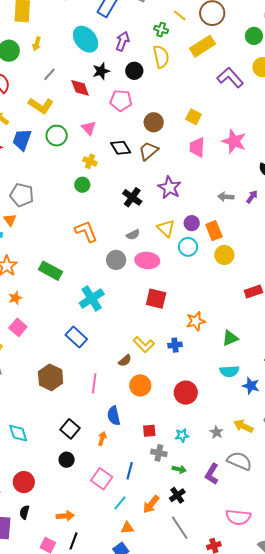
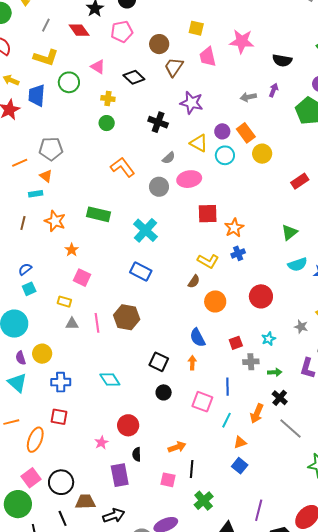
brown trapezoid: (148, 151) -> (174, 67), moved
orange star: (196, 321) -> (234, 228), moved
pink line: (94, 383) -> (97, 323), moved

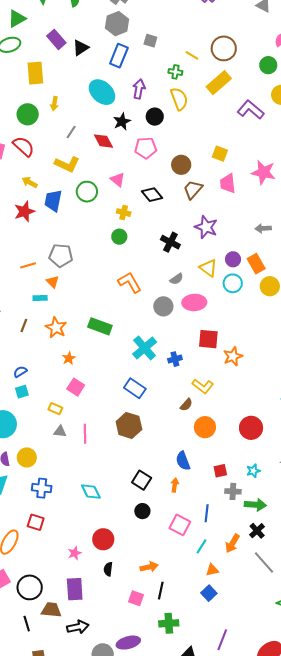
blue cross: (238, 253) -> (175, 359), moved
brown hexagon: (127, 317) -> (129, 425), moved
green arrow: (275, 372) -> (255, 505), size x1.5
purple rectangle: (120, 475) -> (75, 589), moved
green cross: (204, 501) -> (169, 623), turned 30

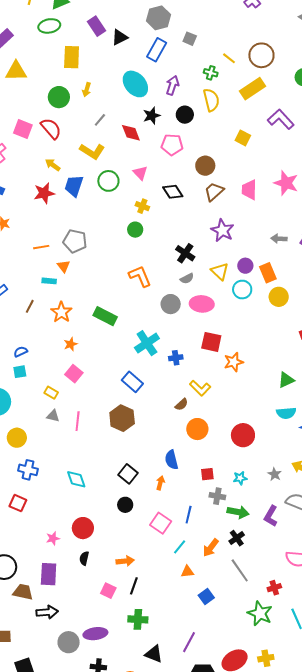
yellow square: (220, 154) -> (243, 138), moved
black cross: (170, 242) -> (185, 253), moved
blue square: (209, 593) -> (206, 597), moved

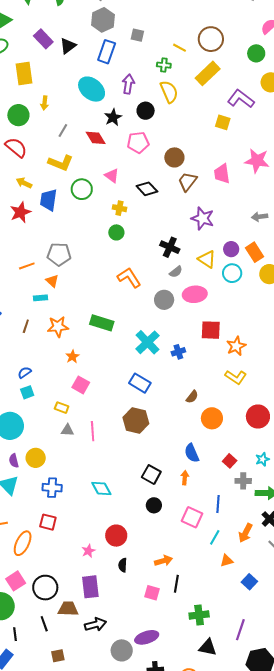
yellow square: (243, 138) -> (223, 122), moved
orange star: (61, 312) -> (58, 327), turned -30
yellow L-shape: (200, 388) -> (236, 377), moved
red square: (207, 474) -> (230, 461), turned -32
green cross: (138, 619) -> (199, 615), moved

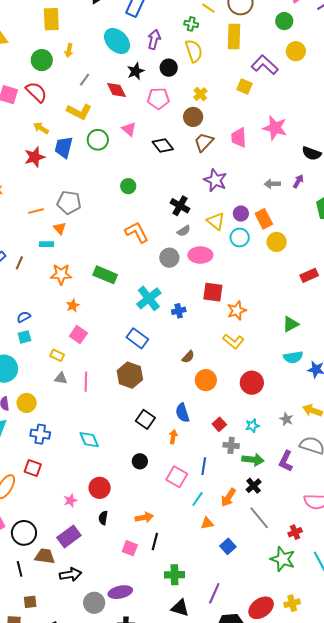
yellow rectangle: (208, 73) -> (234, 36), turned -50
yellow cross: (119, 208) -> (200, 94), moved, turned 32
brown line: (26, 326) -> (19, 263), moved
black square: (151, 474) -> (145, 419), moved
purple rectangle: (90, 587) -> (69, 536), turned 55

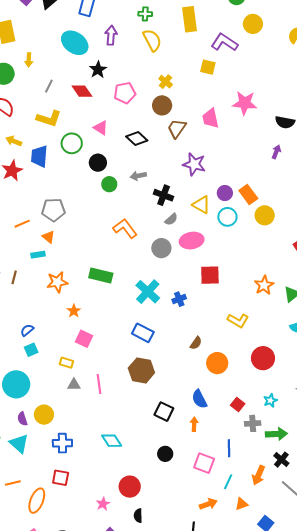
black circle: (169, 68) -> (98, 163), moved
gray arrow: (272, 184) -> (138, 176), moved
orange star: (237, 310) -> (264, 285), moved
orange arrow: (144, 517) -> (208, 504), moved

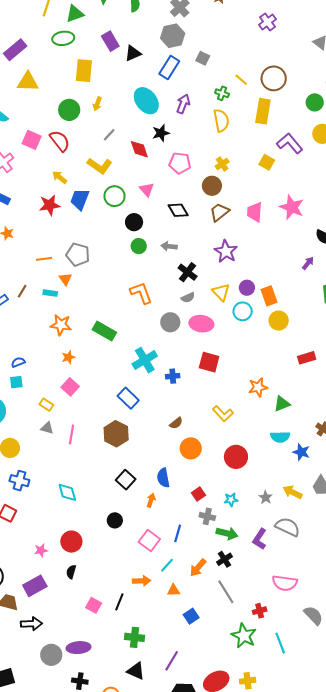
brown line: (14, 277) -> (22, 291), moved

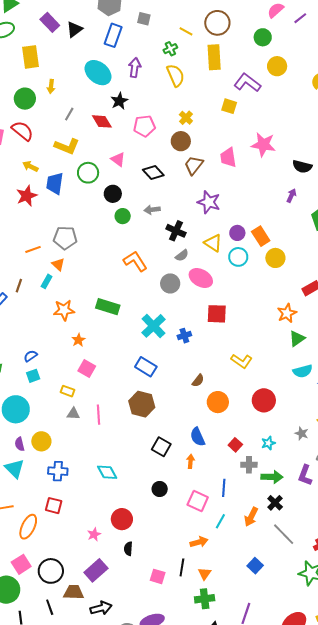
green cross: (222, 93) -> (170, 49), turned -32
cyan rectangle: (50, 293) -> (47, 281), turned -56
pink ellipse: (201, 324) -> (201, 278), turned 35
orange star: (258, 387) -> (287, 313), moved
orange triangle: (174, 590) -> (205, 574), moved, turned -40

